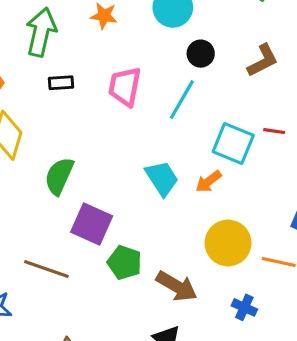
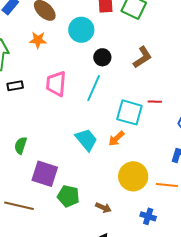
green semicircle: (59, 176) -> (21, 146), size x0.7
brown arrow: (177, 286) -> (103, 208), size x0.6

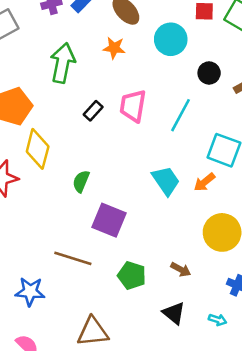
black circle: (102, 57) -> (209, 73), moved
black rectangle: (15, 86) -> (93, 111), moved, turned -42
green pentagon: (68, 196) -> (132, 276), moved

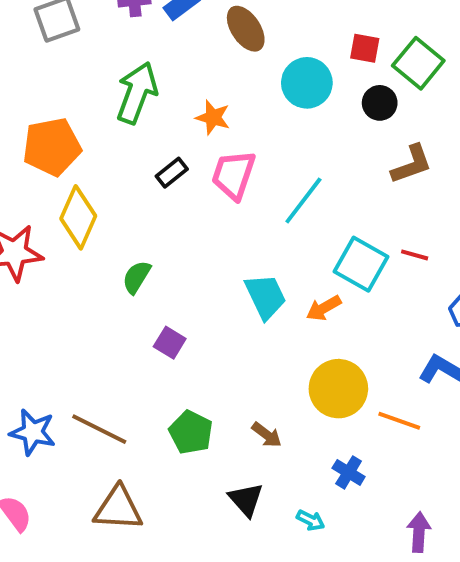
orange star: (114, 48) -> (213, 117), moved
black circle: (209, 73) -> (380, 103), moved
purple square: (109, 220) -> (170, 343), size x0.6
brown line: (73, 258) -> (99, 429), moved

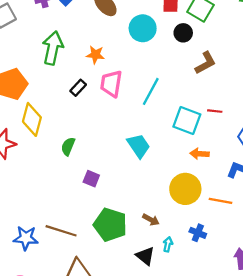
orange arrow: (324, 308) -> (199, 154), moved, turned 42
green pentagon: (191, 432) -> (110, 225), size x1.4
cyan arrow: (311, 520) -> (168, 244), moved, turned -96

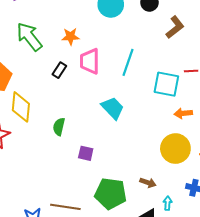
green arrow: (53, 48) -> (29, 37), turned -40
cyan trapezoid: (139, 146) -> (113, 108), moved

